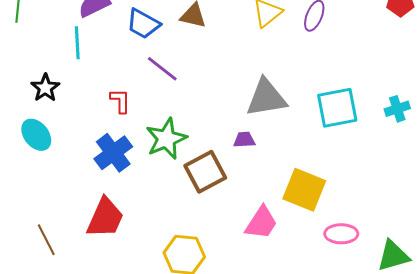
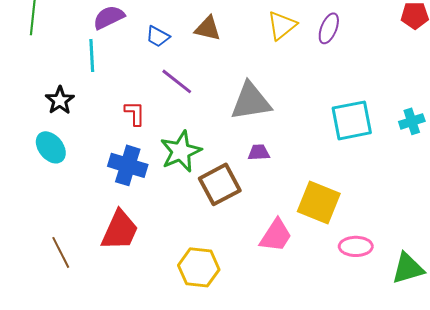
blue trapezoid: (143, 24) -> (158, 36), size x0.7
gray triangle: (266, 98) -> (251, 101), moved
blue cross: (113, 153) -> (128, 165), turned -36

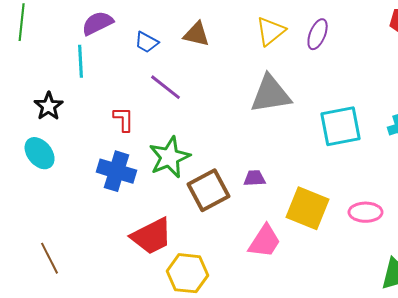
gray triangle: (251, 101) -> (271, 94), moved
purple trapezoid: (259, 152) -> (255, 178), moved
red trapezoid: (120, 230) -> (152, 236), moved, turned 39
pink ellipse: (356, 246) -> (366, 212), moved

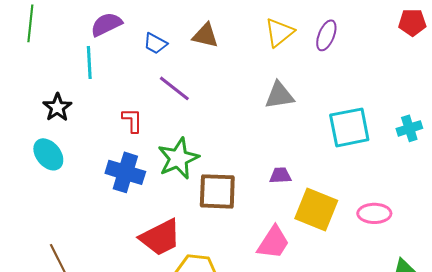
gray triangle: (271, 94) -> (279, 95), size x0.7
purple trapezoid: (255, 178) -> (280, 175), moved
brown square: (209, 190) -> (217, 191), turned 30

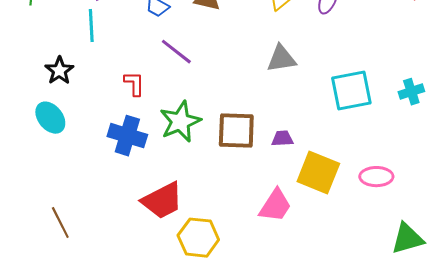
brown square: (217, 191) -> (236, 131), moved

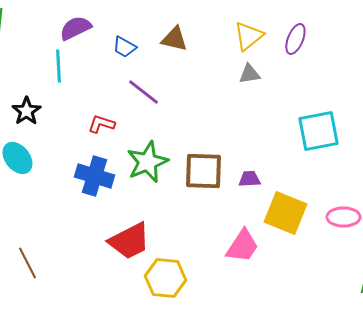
gray triangle: (281, 59) -> (249, 74), moved, size x0.7
red L-shape: (134, 84) -> (101, 124), turned -72

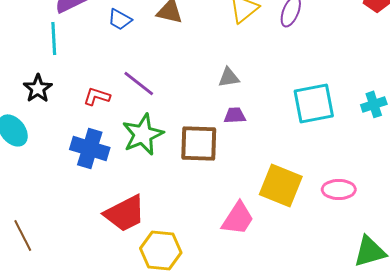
gray triangle: (249, 74) -> (229, 77), moved
purple line: (143, 92) -> (139, 83), moved
black star: (26, 111) -> (38, 88), moved
purple trapezoid: (249, 179) -> (235, 115), moved

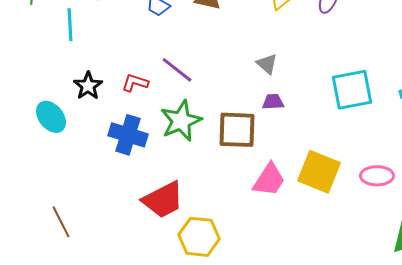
cyan line: (54, 38) -> (70, 25), moved
gray triangle: (229, 77) -> (267, 64), turned 50
black star: (38, 88) -> (88, 86), moved
pink trapezoid: (238, 218) -> (269, 180), moved

